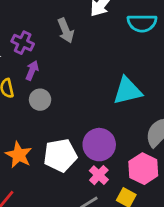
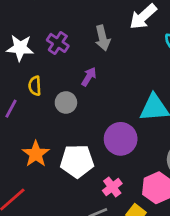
purple arrow: (32, 70) -> (89, 77), moved
purple circle: (99, 145) -> (121, 139), moved

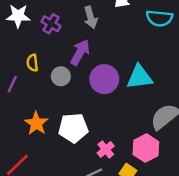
white star: (20, 48) -> (18, 16), moved
purple arrow: (89, 77) -> (80, 52), size x1.5
purple circle: (121, 139) -> (104, 79), moved

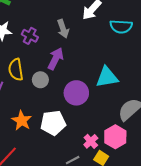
yellow semicircle: (32, 63) -> (16, 70), size x1.5
purple circle: (104, 79) -> (76, 93), moved
pink cross: (106, 149) -> (91, 141), moved

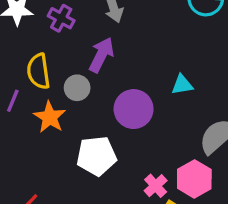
cyan triangle: (107, 77) -> (182, 85), size x0.6
orange star: (22, 121) -> (50, 117), moved

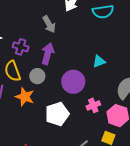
purple cross: (61, 18) -> (21, 47), moved
pink cross: (156, 186) -> (93, 105), moved, turned 32

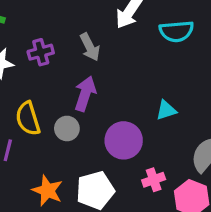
purple cross: (21, 47) -> (41, 52), moved, turned -35
orange star: (25, 97) -> (47, 191), moved

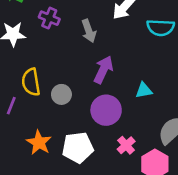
purple cross: (41, 52) -> (49, 18), moved, turned 30
purple arrow: (85, 94) -> (103, 70), moved
pink cross: (154, 180) -> (126, 145), turned -30

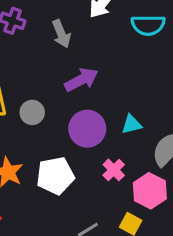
purple arrow: (103, 70) -> (81, 80), turned 40
cyan triangle: (144, 90) -> (131, 124), moved

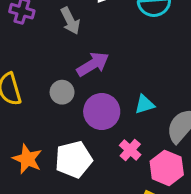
gray circle: (32, 112) -> (62, 92), moved

